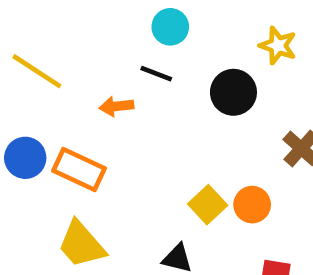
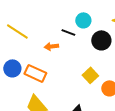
cyan circle: (170, 27) -> (83, 20), moved
yellow square: (208, 205) -> (90, 75), moved

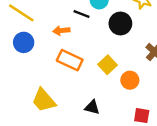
blue circle: (12, 68) -> (24, 42), moved
orange rectangle: (35, 73) -> (70, 60), moved

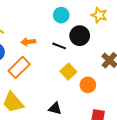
black line: (81, 14) -> (59, 46), moved
orange rectangle: (70, 60) -> (19, 67), moved, turned -70

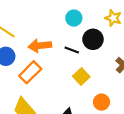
orange arrow: (28, 42) -> (40, 46), size x1.5
orange circle: (88, 85) -> (102, 102), moved

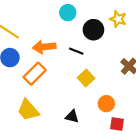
cyan circle: (74, 18) -> (68, 13), moved
black circle: (93, 39) -> (93, 30), moved

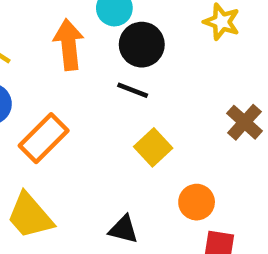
black circle: (93, 30) -> (142, 45), moved
orange arrow: (44, 47) -> (69, 45), moved, turned 90

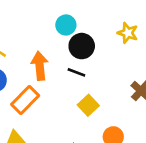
orange arrow: (69, 45) -> (40, 66), moved

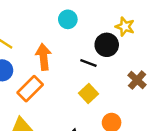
black circle: (82, 46) -> (107, 45), moved
black line: (76, 72) -> (88, 63), moved

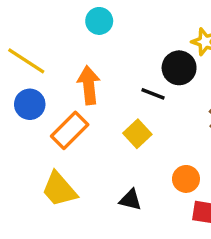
cyan circle: (68, 19) -> (99, 21), moved
yellow square: (88, 93) -> (137, 134), moved

